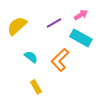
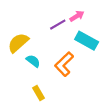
pink arrow: (81, 15) -> (77, 16), moved
yellow semicircle: (17, 26) -> (18, 43), moved

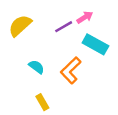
yellow semicircle: (18, 43) -> (20, 26), moved

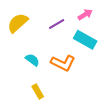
pink arrow: (85, 17) -> (85, 14), moved
orange L-shape: (71, 70) -> (63, 63), turned -110

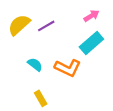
purple line: (57, 24) -> (46, 26), moved
cyan rectangle: (85, 40) -> (91, 43), turned -70

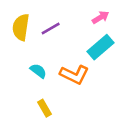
yellow semicircle: (19, 25) -> (21, 27), turned -40

